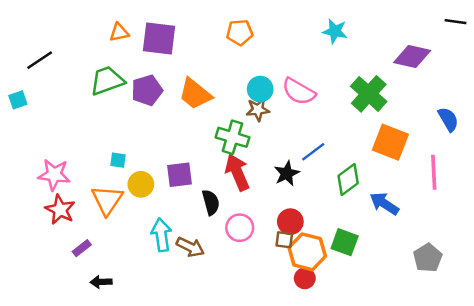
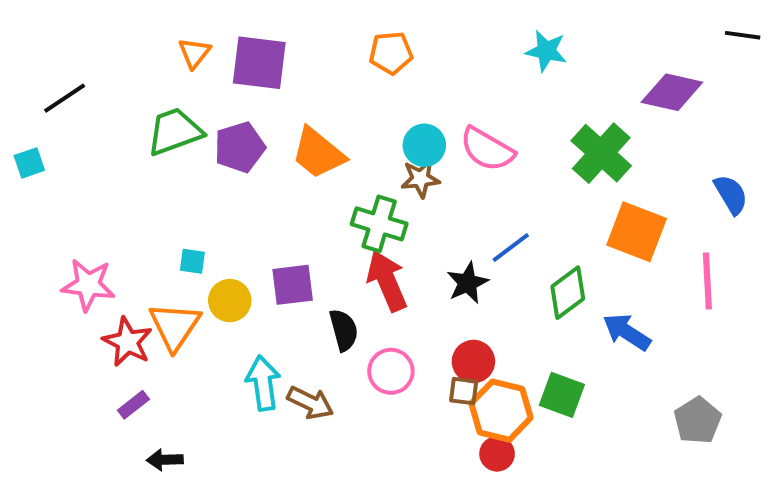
orange triangle: (119, 32) -> (194, 53), turned -40
red star: (60, 210) -> (128, 342), moved

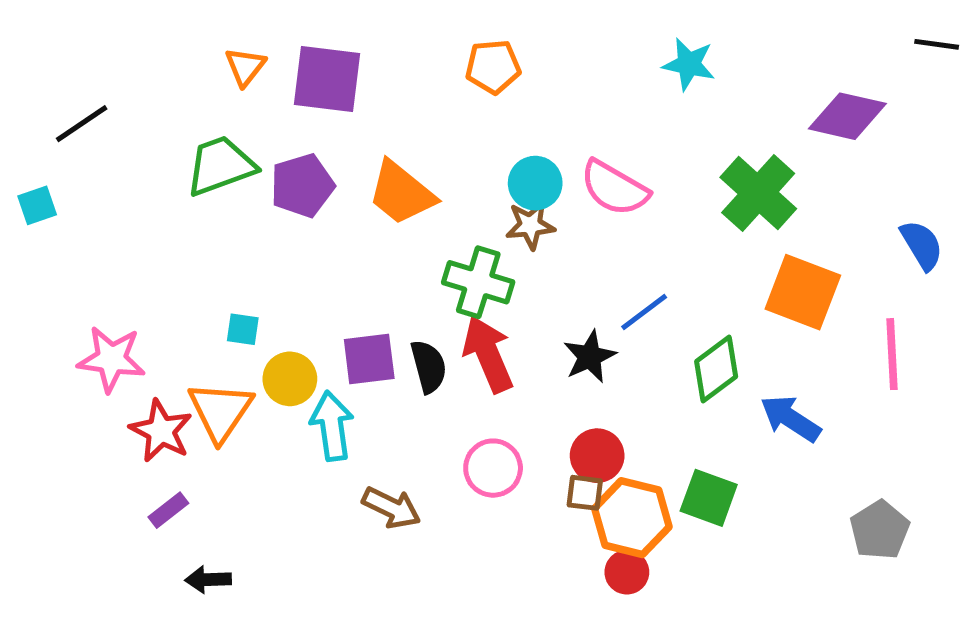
black semicircle: (344, 330) -> (429, 366), moved
cyan arrow: (263, 383) -> (332, 426), moved

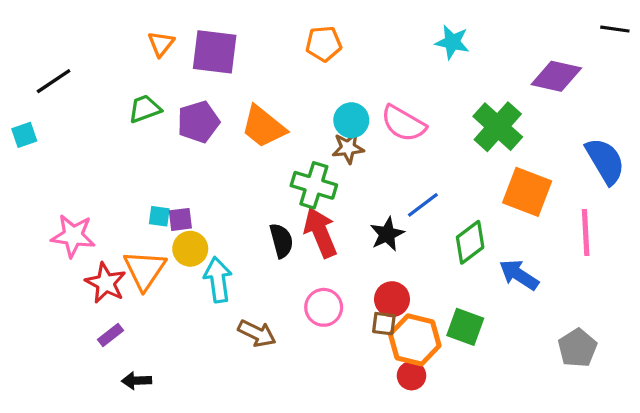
green trapezoid: (220, 166) -> (145, 109), size x0.7
blue semicircle: (922, 245) -> (605, 161), size x1.4
purple square: (369, 359) -> (180, 219), moved, size x0.7

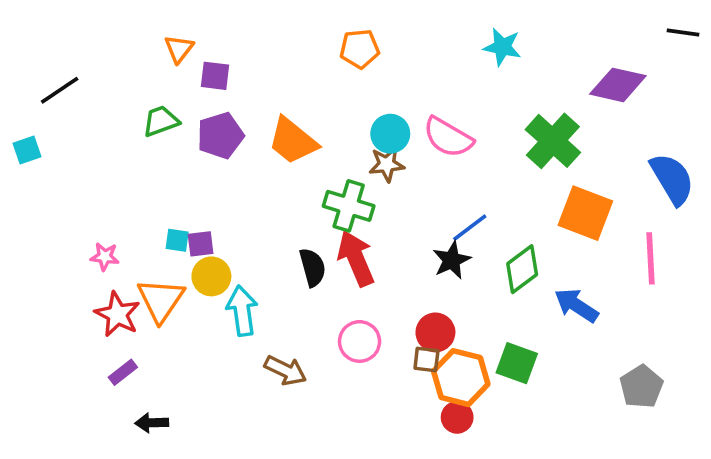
purple square: (215, 52) -> (215, 76), moved, size x0.6
black star: (387, 234) -> (452, 260), moved
pink star: (73, 236) -> (105, 257), moved, size x0.6

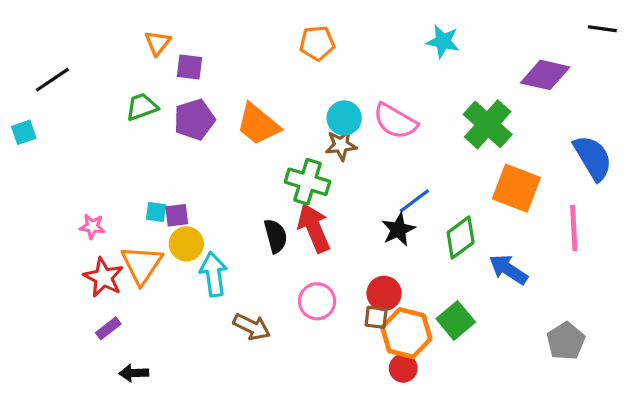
green square: (517, 363) -> (456, 320), turned 30

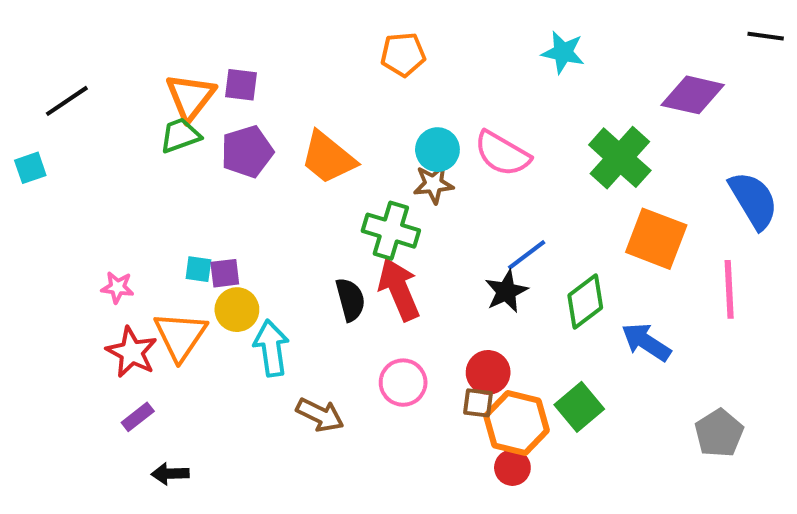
orange triangle: (158, 43) -> (190, 97), moved, size x1.5

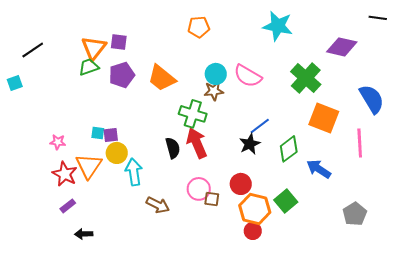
cyan star: (563, 52) -> (278, 26), size x1.4
brown square: (478, 403) -> (212, 199), moved

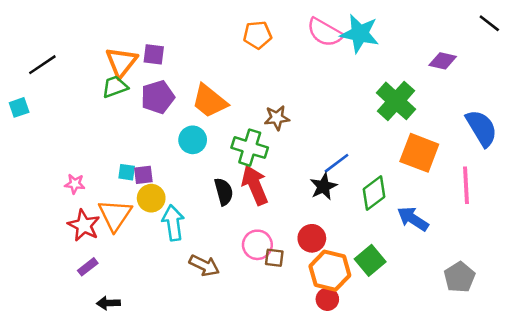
black line: (378, 18) -> (489, 23), turned 30
purple diamond: (342, 47) -> (443, 61), size x0.7
cyan circle: (216, 74) -> (193, 140), moved
pink semicircle: (248, 76) -> (325, 32), moved

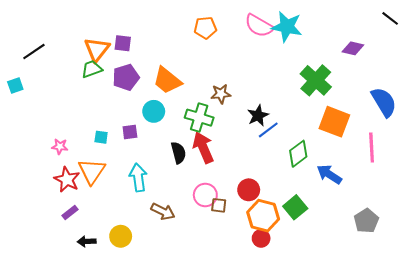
purple square: (143, 175) -> (130, 132), moved
black star: (323, 186) -> (258, 115), moved
yellow circle: (151, 198) -> (121, 236), moved

